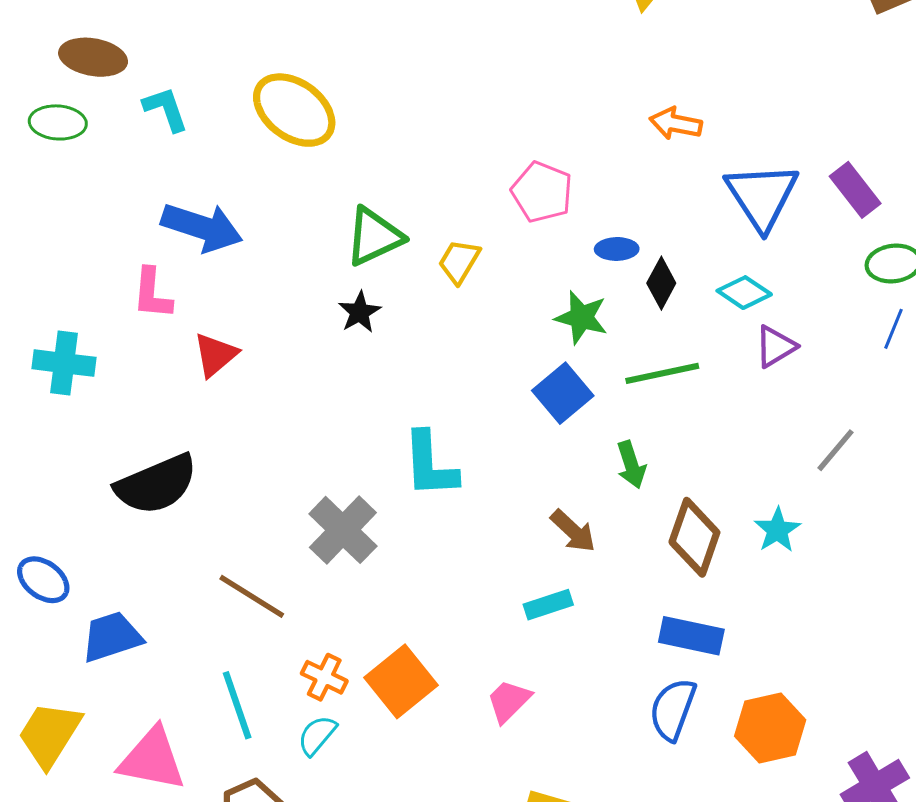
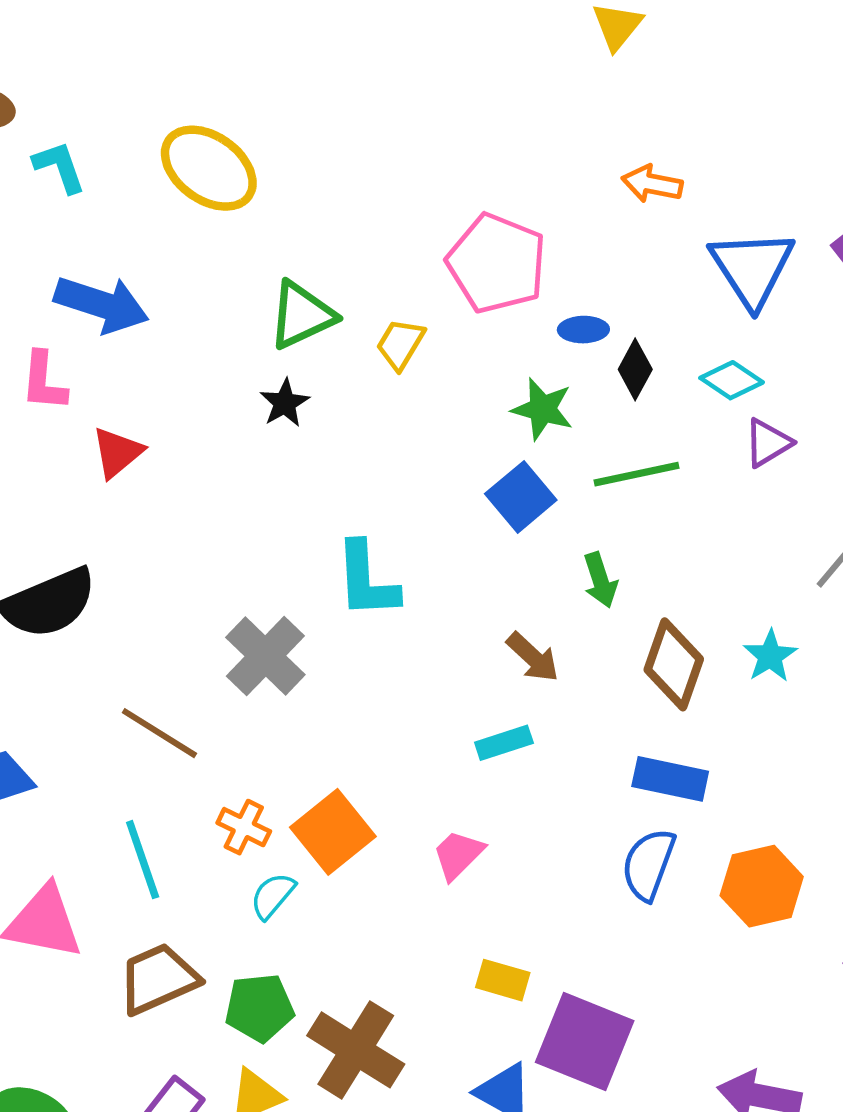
pink pentagon: (542, 192) -> (497, 263), size x1.4
cyan semicircle: (317, 735) -> (273, 896), moved

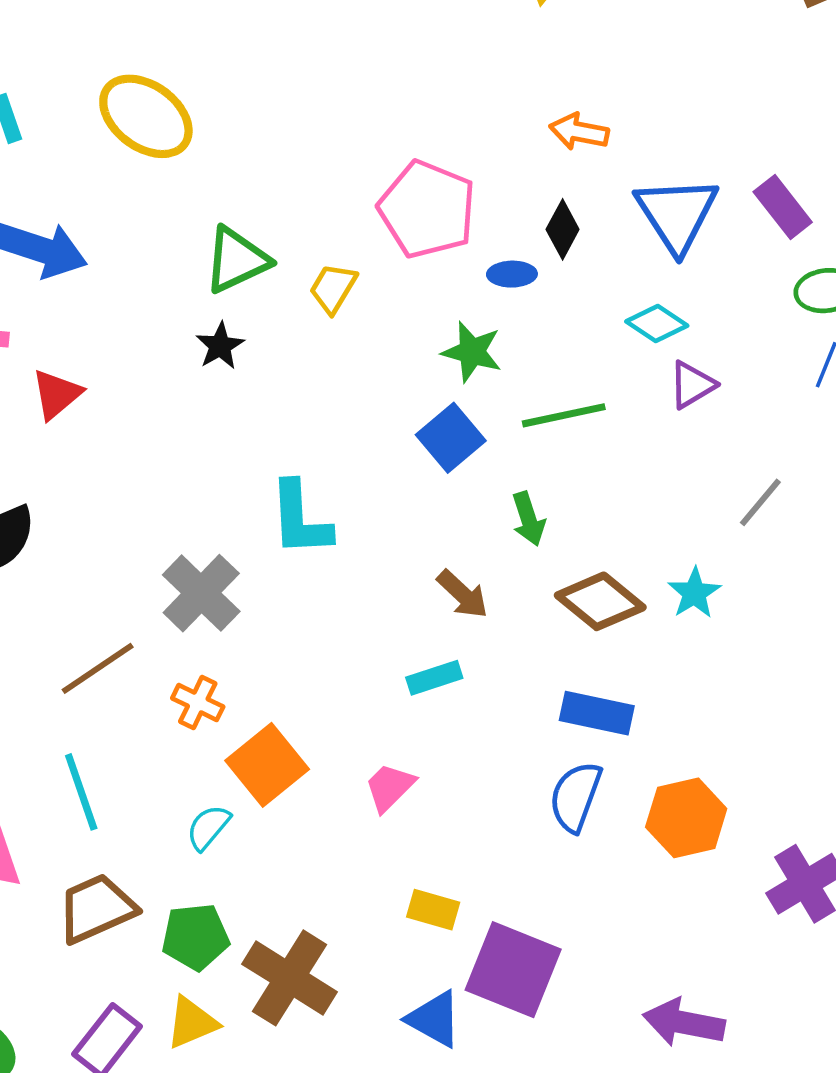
black diamond: (635, 369) -> (563, 229), moved
brown diamond: (674, 664) -> (600, 601), turned -70
brown line: (159, 733) -> (98, 668), turned -66
orange cross: (244, 827) -> (198, 703), moved

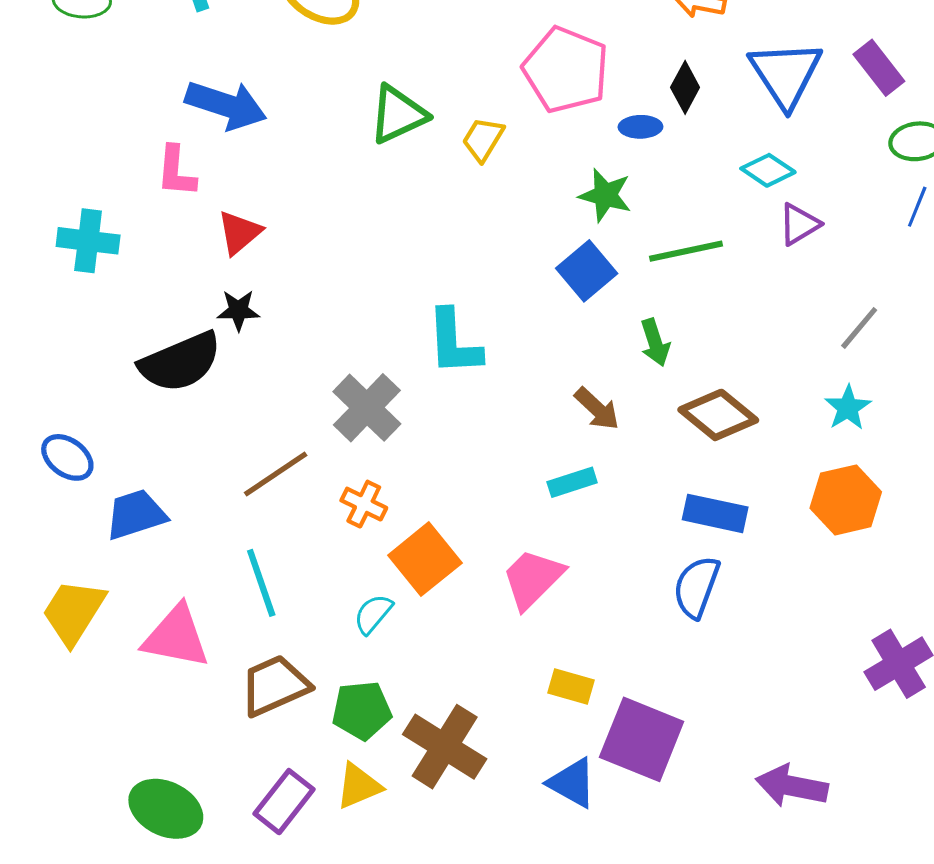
black star: (220, 346) -> (238, 310), moved, turned 30
cyan star: (694, 593) -> (848, 408), moved
pink trapezoid: (390, 787) -> (533, 579), size x1.4
orange hexagon: (686, 818) -> (846, 500), moved

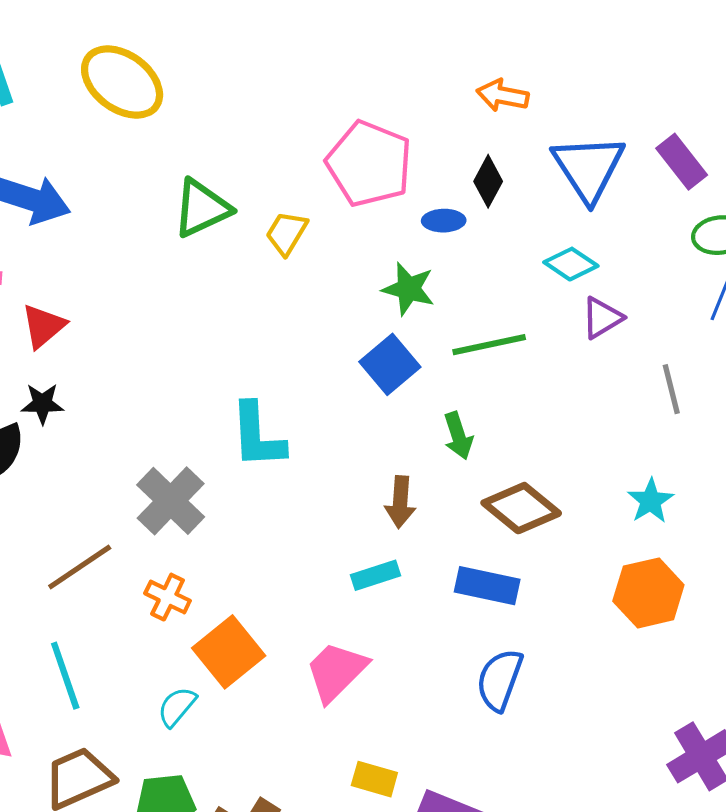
gray line: (859, 328) -> (671, 389), moved, turned -54
brown arrow: (597, 409) -> (400, 502), turned 51
blue rectangle: (715, 513) -> (487, 586), moved

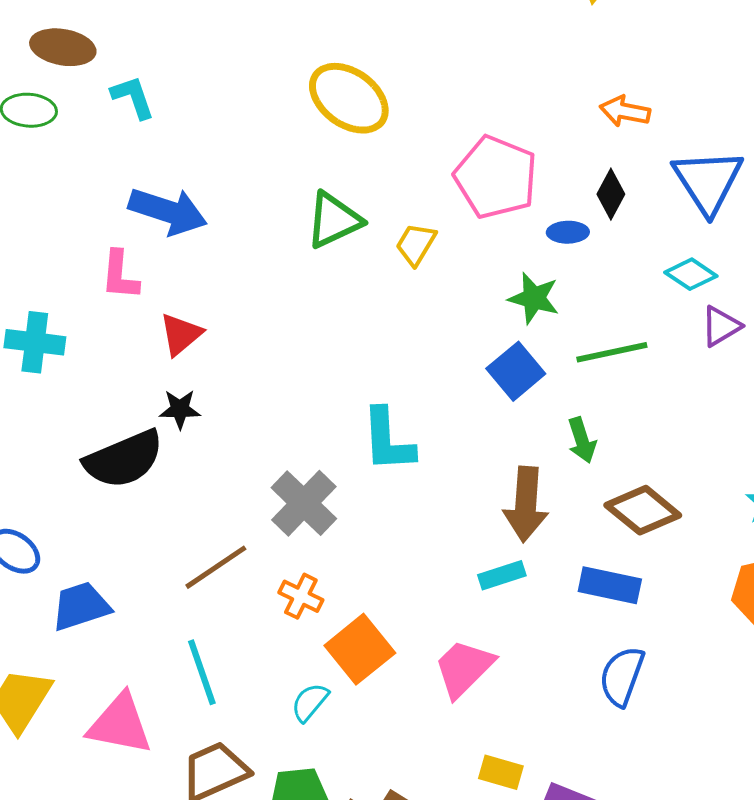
yellow ellipse: (122, 82) -> (349, 98), moved
brown arrow: (400, 502) -> (526, 504), size x1.5

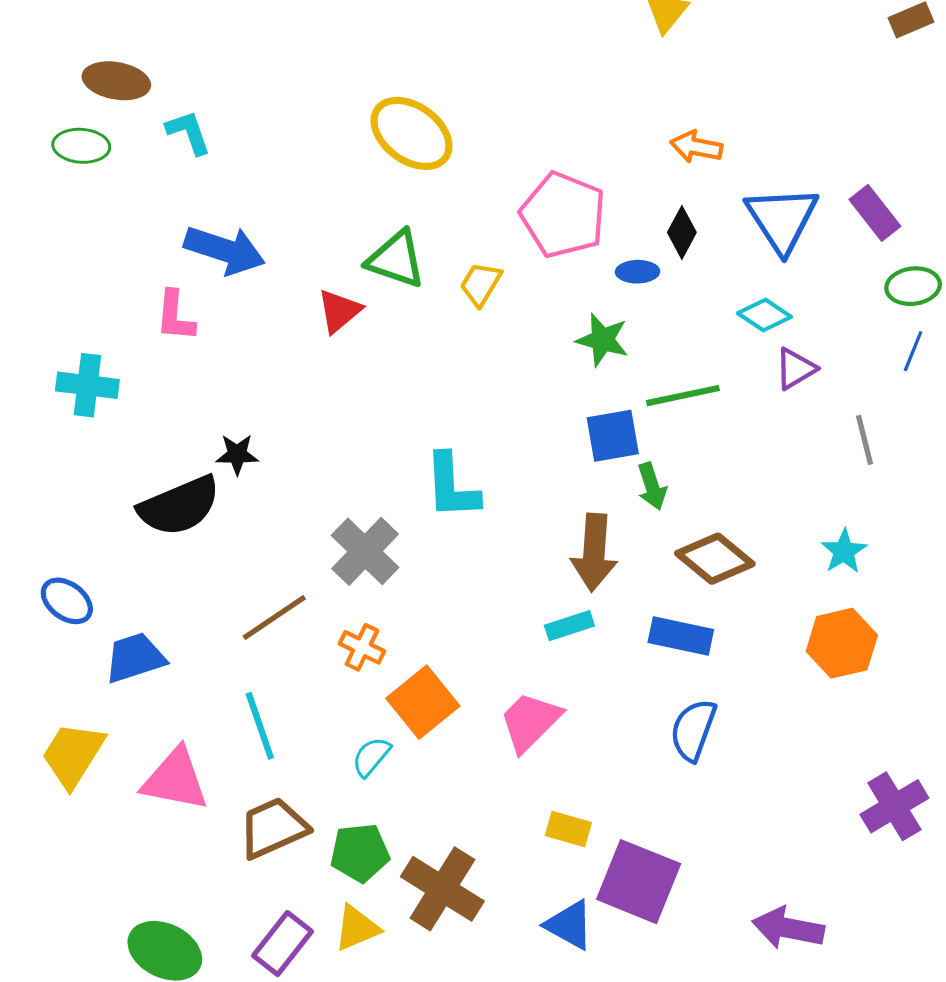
green triangle: (334, 220) -> (396, 259), turned 44
red triangle: (181, 334) -> (339, 311), moved
blue square: (516, 371) -> (613, 436), moved, turned 30

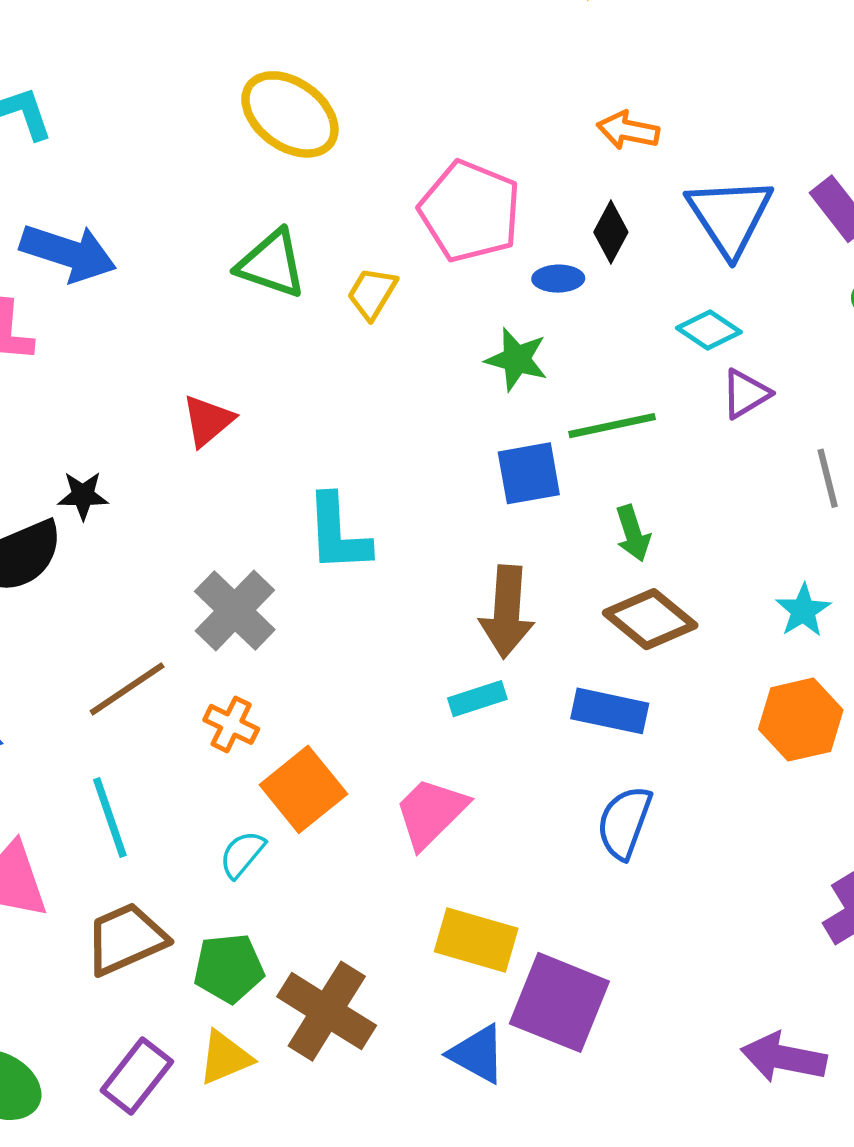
red triangle: (339, 311) -> (208, 421), moved
green arrow: (652, 486) -> (633, 533), moved
yellow rectangle: (568, 829) -> (476, 940), size x1.5
purple arrow: (788, 928) -> (784, 1058), moved

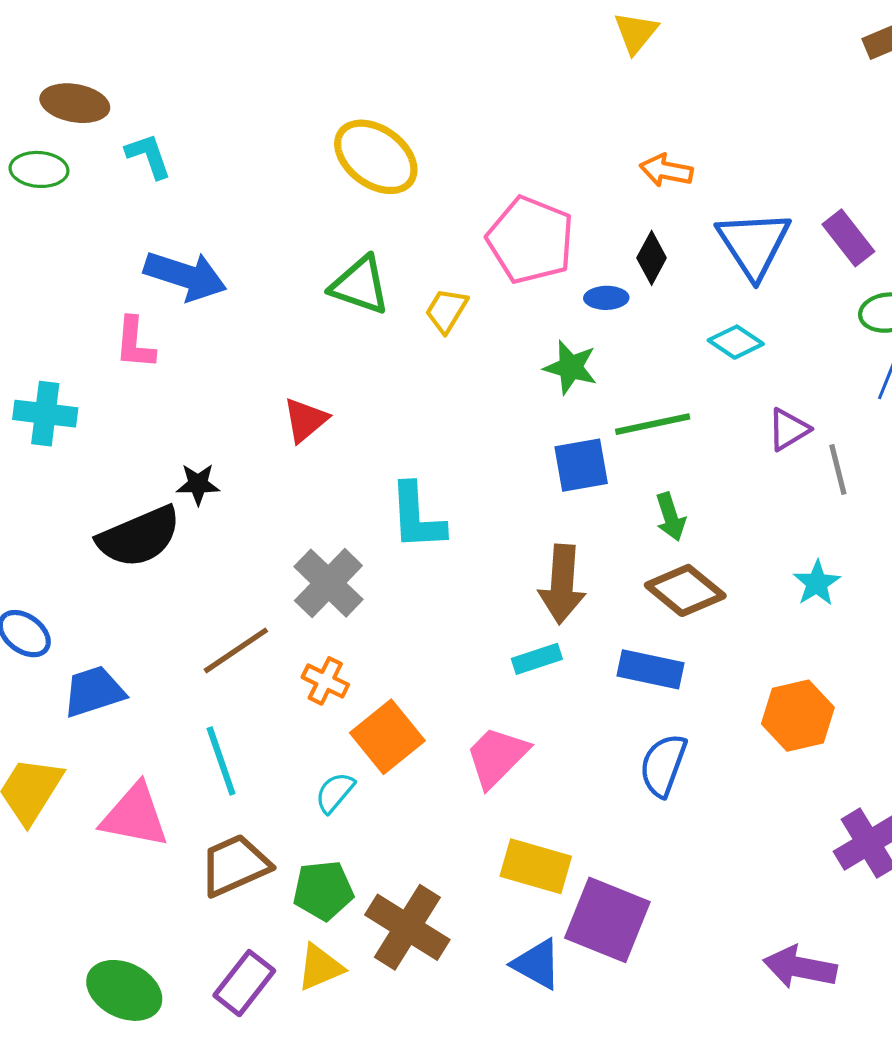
purple triangle: (746, 394) -> (788, 429), moved
orange hexagon: (801, 720) -> (798, 716), moved

